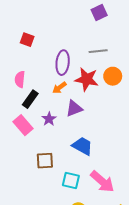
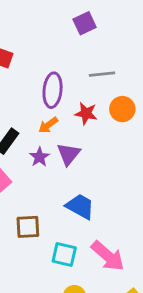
purple square: (99, 12) -> (85, 23), moved
red star: (87, 79) -> (86, 113), size x0.7
purple triangle: (74, 108) -> (69, 154), turned -30
purple star: (49, 119) -> (39, 157), moved

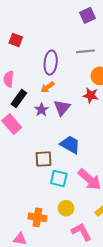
purple square: (85, 23) -> (88, 15), moved
red star: (86, 113) -> (91, 95), moved
brown square: (28, 227) -> (43, 159), moved

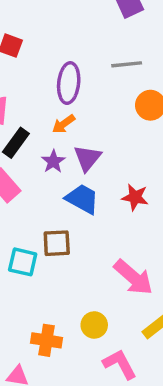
red star: (91, 95) -> (135, 197), moved
blue trapezoid: (70, 145) -> (82, 199), moved
cyan square: (59, 178) -> (23, 262), moved

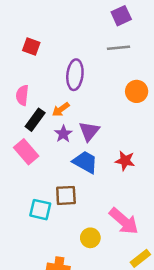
gray line: (127, 64) -> (119, 48), moved
orange arrow: (64, 124) -> (61, 109), moved
yellow circle: (94, 325) -> (90, 238), moved

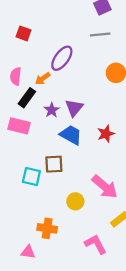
purple ellipse: (75, 75) -> (62, 58), turned 30
orange arrow: (61, 109) -> (43, 79), moved
pink rectangle: (26, 152) -> (19, 126), turned -35
red star: (125, 161) -> (106, 134), turned -30

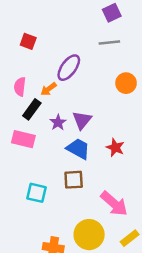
red star: (106, 134) -> (115, 148), turned -30
brown square: (54, 164) -> (74, 180), moved
yellow circle: (75, 201) -> (89, 235), moved, size x1.6

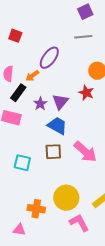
red star: (115, 148) -> (86, 93), moved
pink arrow: (114, 204) -> (85, 152), moved

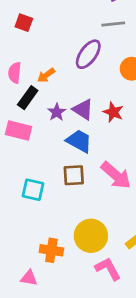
purple ellipse: (49, 58) -> (88, 54), moved
red star: (86, 93) -> (113, 112), moved
purple triangle: (60, 102) -> (83, 109), turned -36

